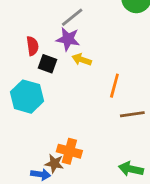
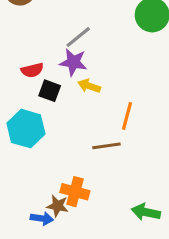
red semicircle: (32, 46) -> (32, 70), turned 84
brown line: (132, 114) -> (106, 146), moved

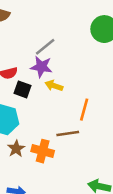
orange cross: (75, 192) -> (43, 151), moved
brown star: (58, 206) -> (16, 149), moved, turned 30

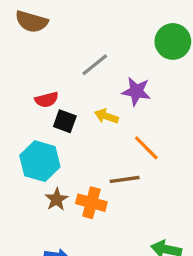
purple star: (41, 67) -> (136, 91), moved
orange line: (84, 110) -> (146, 148), turned -60

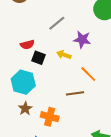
brown star: (57, 199) -> (25, 109), moved
orange cross: (91, 203) -> (50, 117), moved

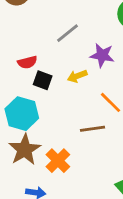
yellow arrow: (64, 55) -> (77, 76), turned -40
brown star: (25, 109) -> (25, 150), size x1.6
orange cross: (50, 117) -> (58, 161), turned 30

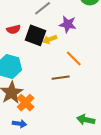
black square: (43, 80) -> (36, 35), moved, size x1.5
orange cross: (58, 161) -> (26, 103), moved

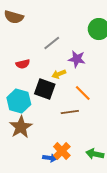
black square: (36, 35) -> (45, 89), moved
orange cross: (26, 103) -> (62, 151), moved
blue arrow: (20, 124) -> (50, 158), moved

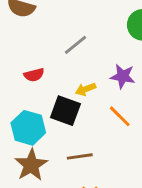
purple star: (77, 59) -> (123, 76), moved
brown line: (70, 112) -> (80, 156), moved

